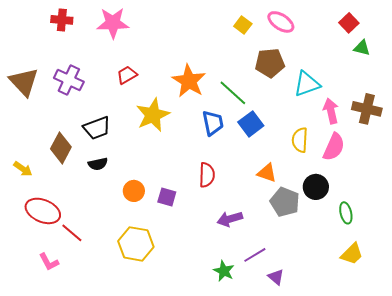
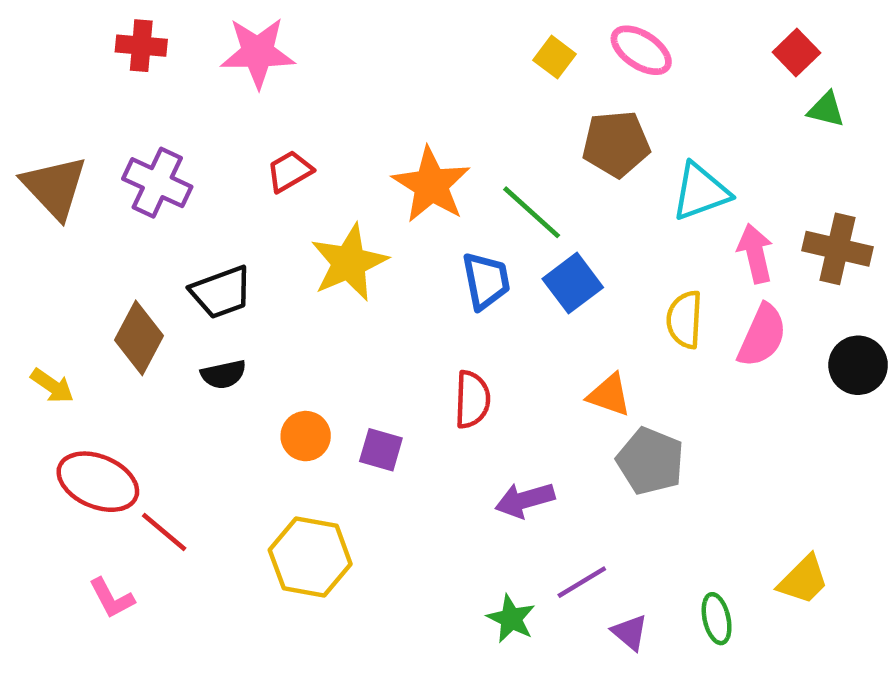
black circle: (316, 187) -> (858, 365), moved
green ellipse: (346, 213) -> (717, 619), moved

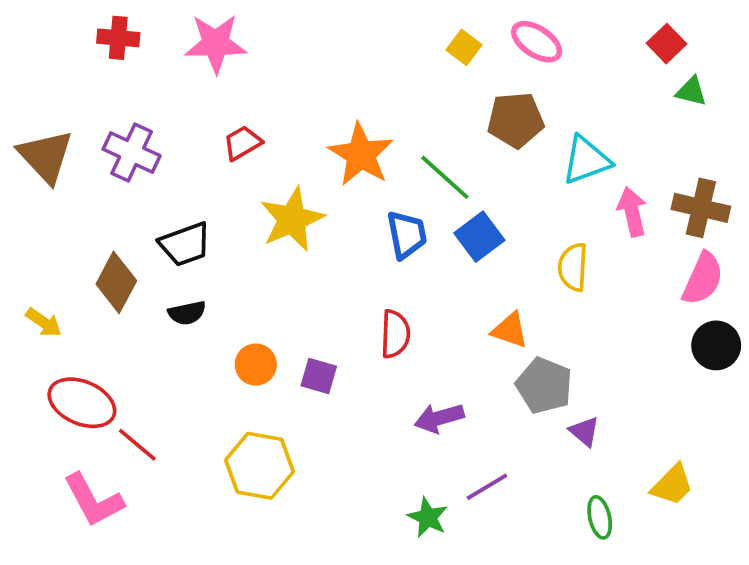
pink semicircle: (762, 336) -> (703, 279), moved
black circle: (858, 365) -> (716, 345), moved
pink L-shape: (112, 598) -> (93, 500), size x1.6
purple triangle: (630, 632) -> (584, 431), moved

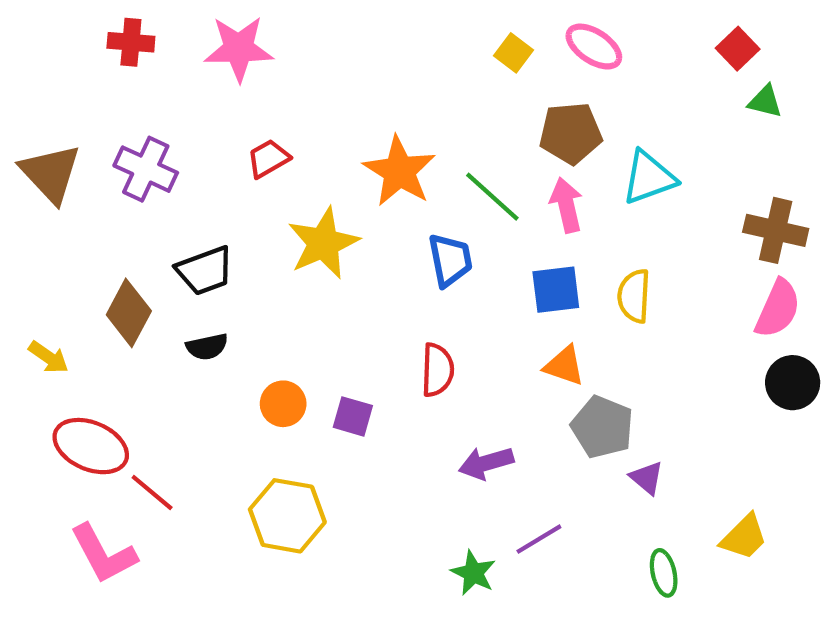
pink arrow: (632, 212) -> (566, 205), moved
blue square: (479, 237) -> (556, 290), moved, turned 30

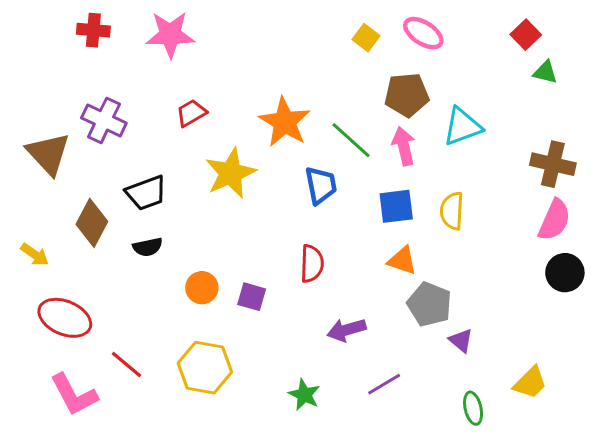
brown triangle: (51, 173) -> (48, 154), moved
red line: (152, 493) -> (127, 365), moved
green star: (473, 573) -> (304, 395), moved

